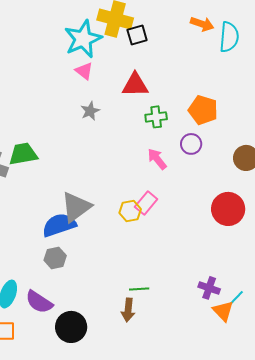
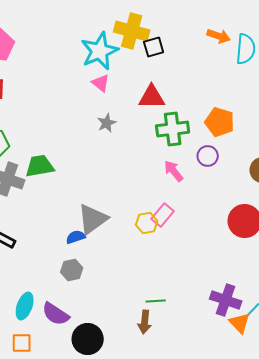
green cross: (156, 117) -> (173, 129), size x1.5
blue semicircle: (59, 225) -> (76, 237), size x0.6
purple cross: (209, 288) -> (226, 300), size x1.4

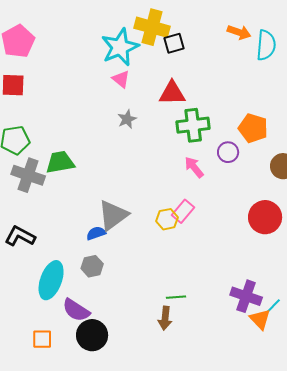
orange pentagon: (220, 122) -> (253, 128), moved
cyan ellipse: (25, 306) -> (51, 280), moved, size x1.4
black circle: (88, 339) -> (92, 335), moved

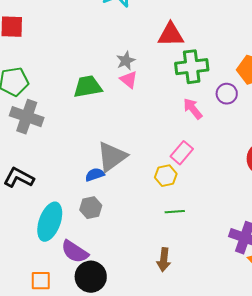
pink triangle: (121, 79) -> (129, 80), moved
green trapezoid: (60, 162) -> (88, 87), moved
yellow hexagon: (167, 219) -> (166, 176), moved
green line: (176, 297) -> (175, 212), moved

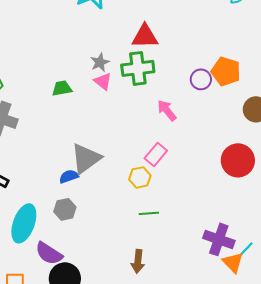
green cross: (192, 67) -> (138, 68), moved
green trapezoid: (88, 87) -> (62, 88), size x0.7
purple circle: (227, 94) -> (201, 79), moved

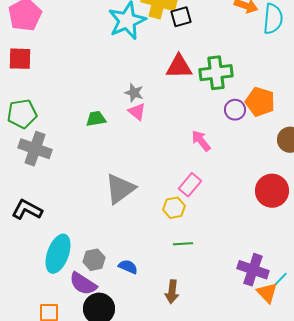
gray star: (100, 62) -> (134, 93), turned -30
green cross: (138, 68) -> (216, 73), moved
blue semicircle: (69, 176) -> (128, 267), moved, turned 42
gray hexagon: (65, 209) -> (94, 260), moved

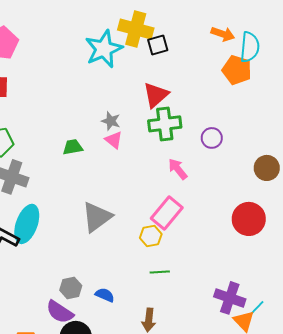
red triangle: (179, 67) -> (156, 95), turned -40
green cross: (216, 73) -> (165, 124), moved
orange pentagon: (260, 102) -> (237, 70), moved
pink rectangle: (190, 185) -> (167, 213), size x1.4
cyan ellipse: (58, 254) -> (27, 224), moved

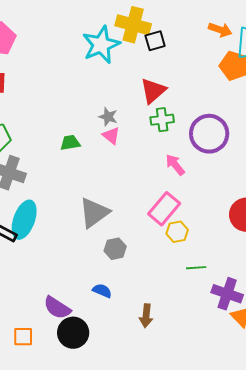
green cross: (165, 124) -> (162, 120), size x0.7
purple circle: (212, 138) -> (209, 134), size x1.8
yellow hexagon: (151, 236) -> (177, 232), moved
green line: (160, 272) -> (196, 268), moved
gray hexagon: (71, 288) -> (115, 249), moved

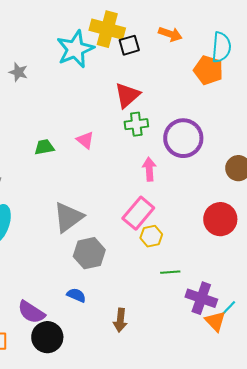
orange arrow: (220, 30) -> (170, 34), moved
gray star: (108, 117) -> (18, 72), moved
pink arrow: (175, 165) -> (149, 169), turned 35
gray hexagon: (115, 249) -> (89, 253), size x1.4

